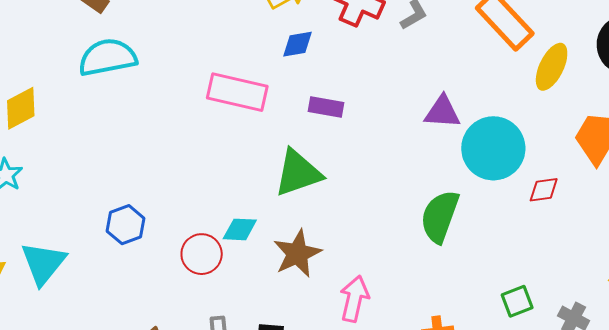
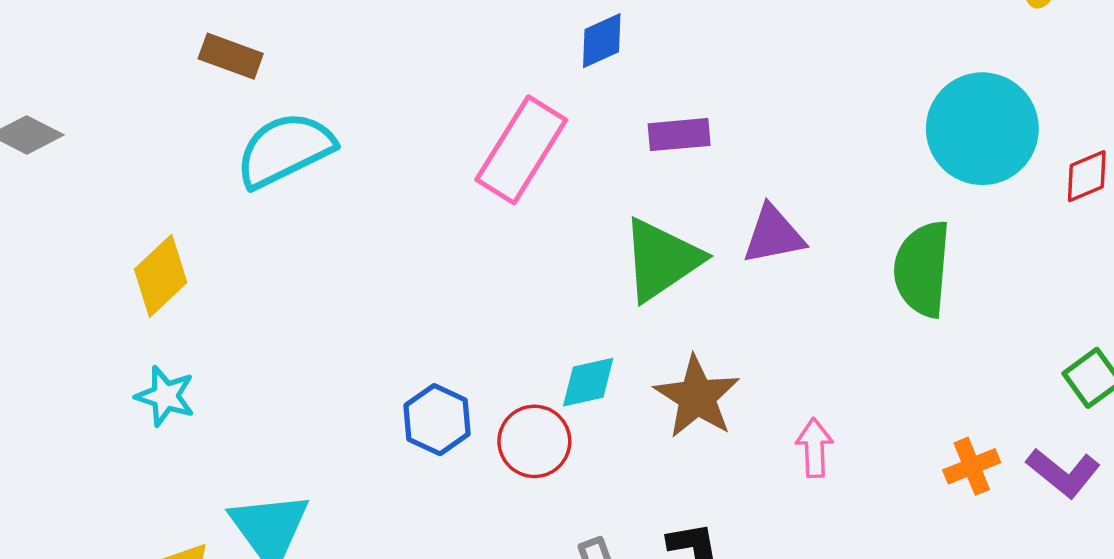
pink rectangle: (237, 92) -> (521, 150), turned -56
purple triangle: (442, 112) -> (773, 235), moved
blue hexagon: (126, 225) -> (437, 420), moved
pink arrow: (354, 299) -> (814, 448), size x0.7

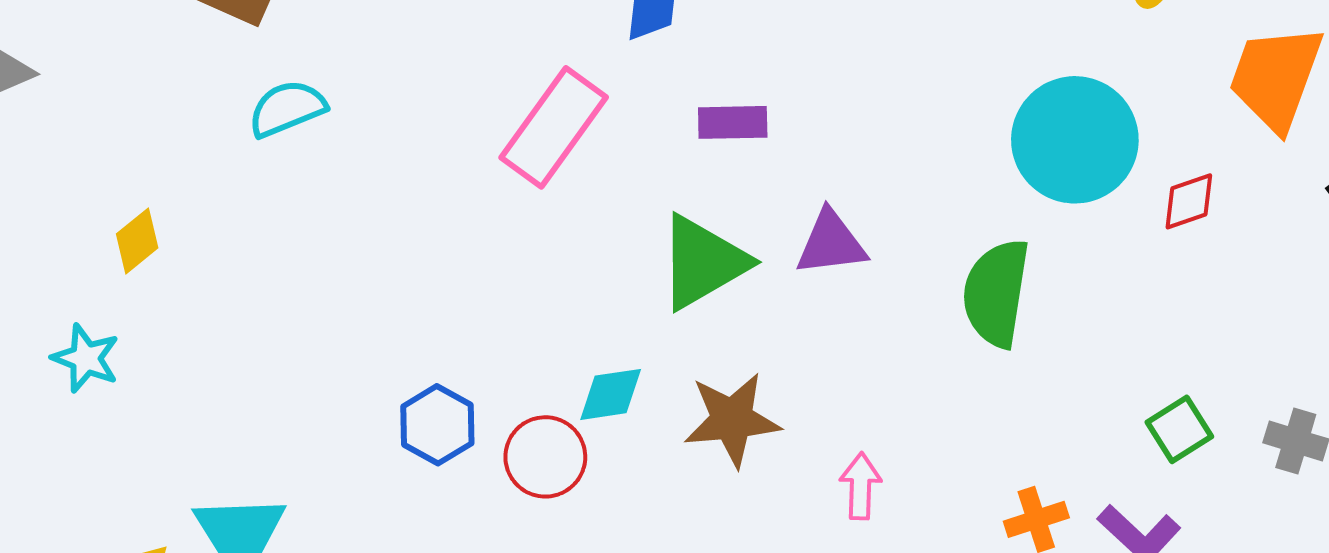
cyan semicircle: (285, 150) -> (287, 109), size x0.7
yellow diamond: (161, 276) -> (137, 241), size x0.7
cyan star: (165, 396) -> (86, 358), moved
brown star: (697, 397) -> (732, 420), turned 30

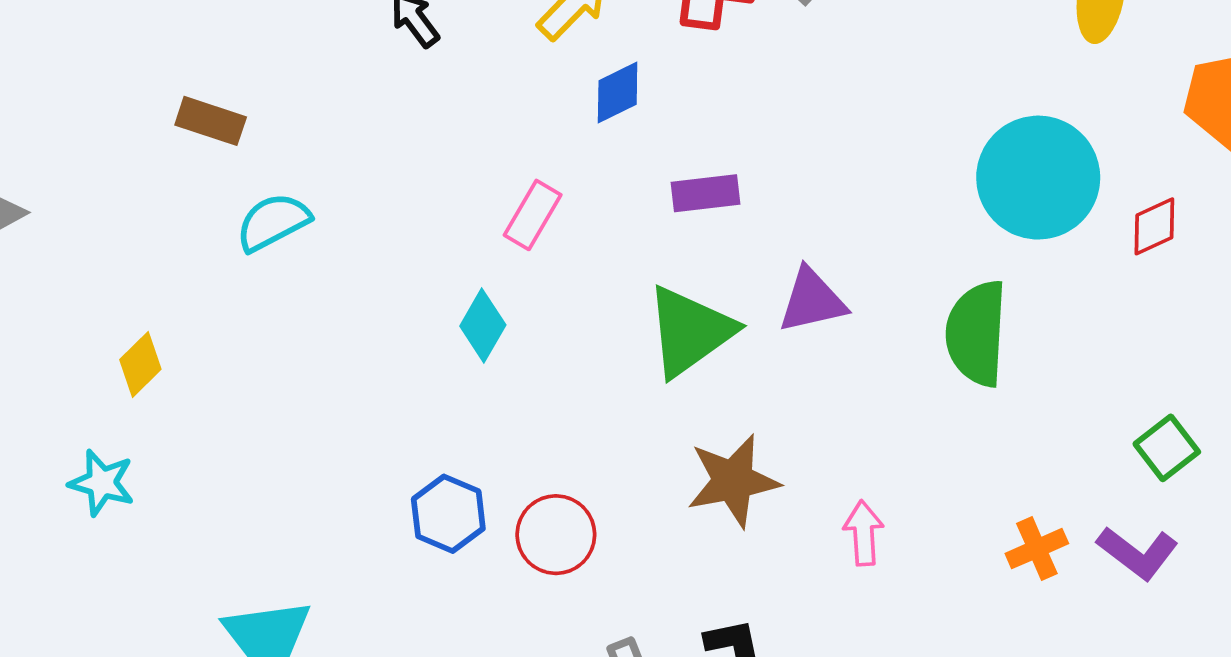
pink rectangle: (554, 127) -> (533, 215), size x0.6
cyan diamond: (611, 394) -> (483, 325), moved, turned -46

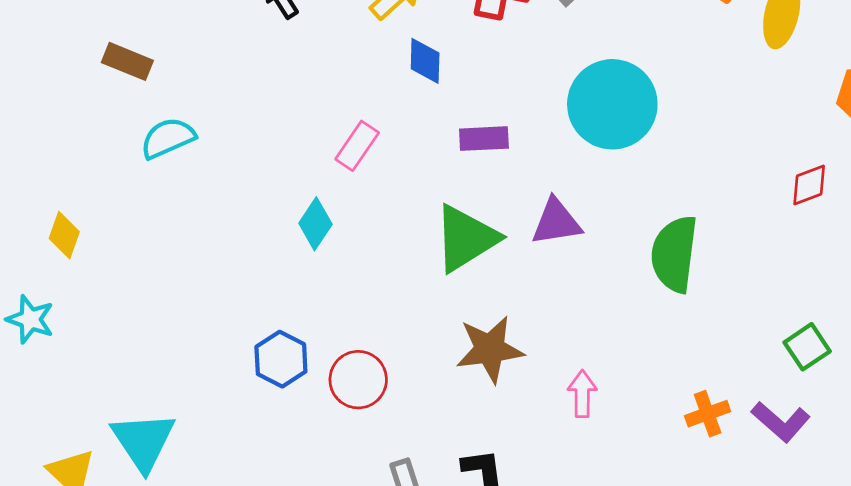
blue diamond: (618, 93) -> (425, 61), turned -66
cyan circle: (1038, 178) -> (612, 104), moved
yellow diamond: (140, 364) -> (64, 235), turned -30

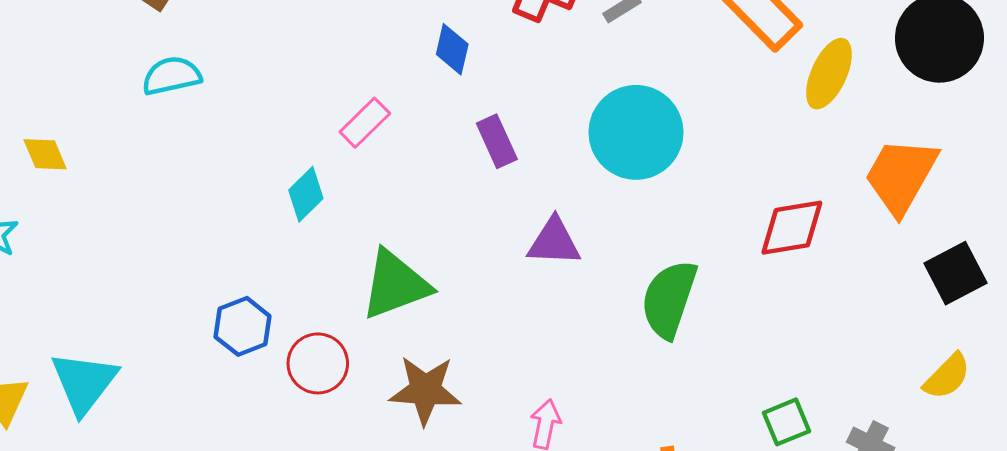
purple rectangle: (484, 139) -> (497, 141), turned 57
red diamond: (809, 185) -> (792, 228), moved, size x1.5
yellow diamond: (64, 235) -> (45, 154), turned -54
green triangle: (466, 238) -> (395, 285), moved
brown star: (490, 349) -> (425, 390), moved

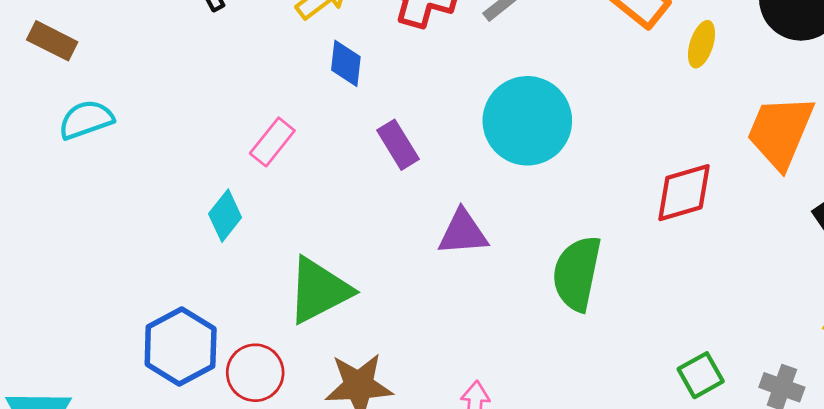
yellow ellipse: (829, 74) -> (702, 44), size x0.7
blue hexagon: (243, 326) -> (181, 346), size x1.4

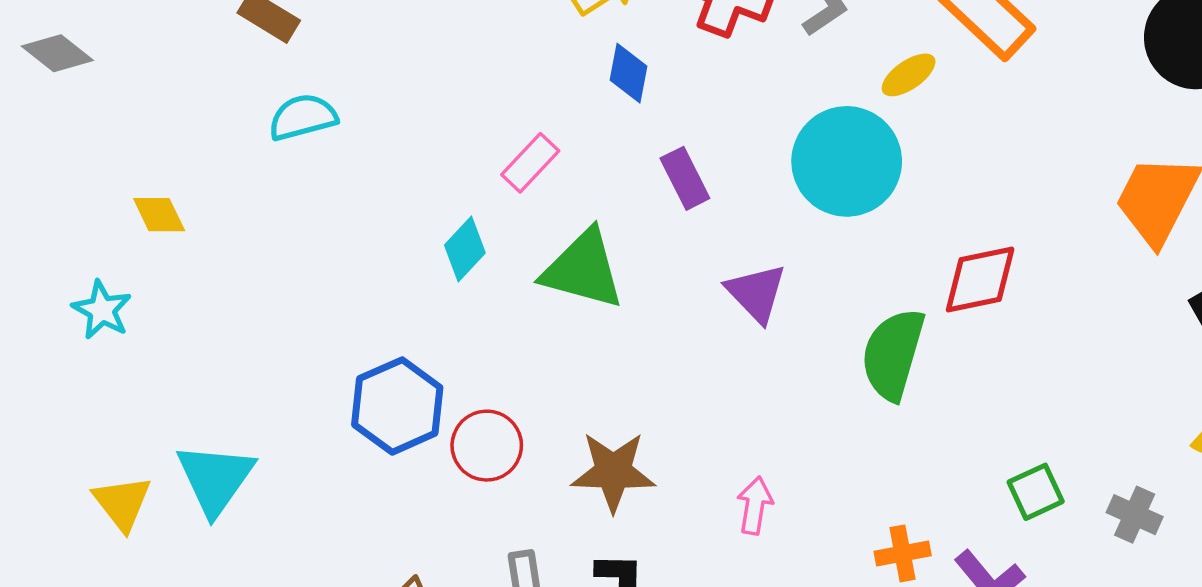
yellow ellipse: (702, 44) -> (909, 75), moved, turned 33
red diamond: (684, 193) -> (980, 279), moved
purple triangle: (463, 233) -> (756, 293), turned 46
green triangle: (319, 290) -> (583, 269), moved, turned 38

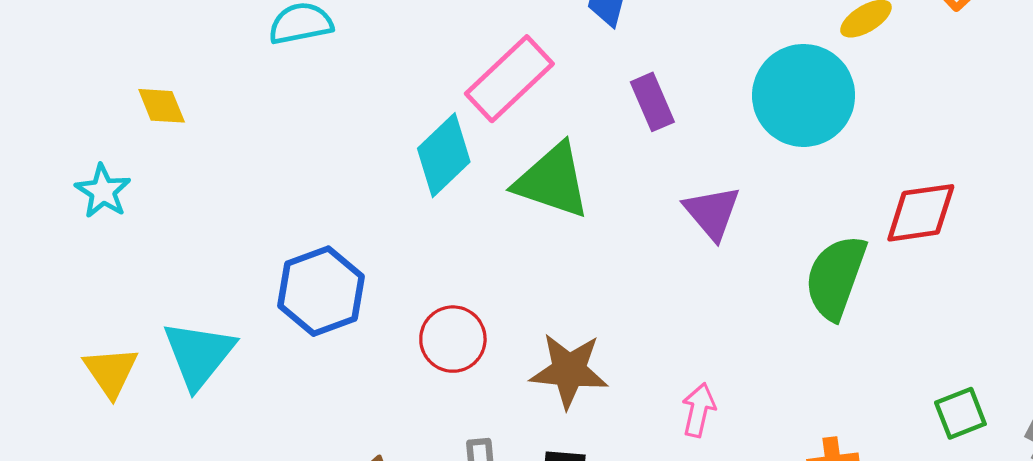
pink rectangle: (530, 163) -> (509, 79), size x1.6
cyan diamond: (465, 249) -> (444, 155), size x1.4
blue hexagon: (397, 406) -> (321, 291), moved

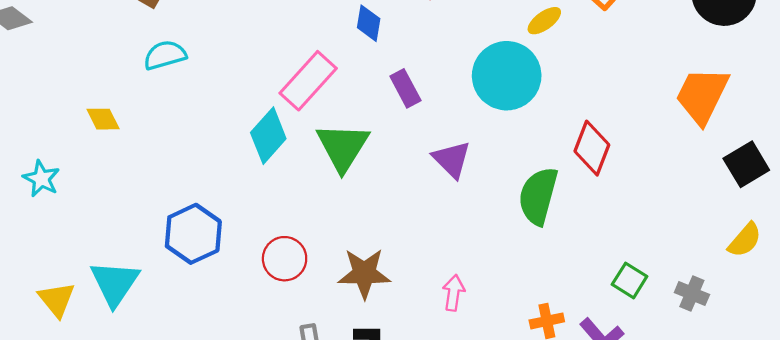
yellow diamond: (162, 106) -> (103, 119), moved
green triangle: (552, 181) -> (343, 147), turned 48
red diamond: (921, 213) -> (592, 148), turned -56
green square: (960, 413) -> (630, 280), turned -32

